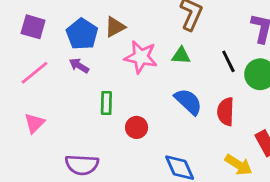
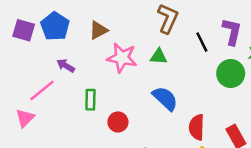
blue pentagon: (82, 34) -> (55, 26), moved
black line: (228, 61) -> (202, 42), moved
pink line: (34, 73) -> (42, 91), moved
red semicircle: (226, 112) -> (197, 127), moved

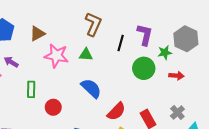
black line: (202, 42) -> (121, 43), turned 42
red semicircle: (197, 127) -> (116, 111), turned -138

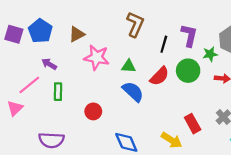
green triangle: (86, 55) -> (129, 66), moved
green rectangle: (31, 89) -> (58, 92), moved
red semicircle: (116, 111) -> (159, 76), moved

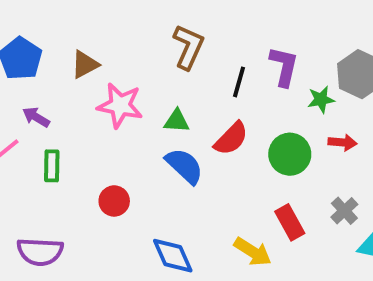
green circle: (188, 71) -> (290, 154), moved

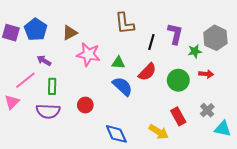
brown L-shape: (188, 47) -> (125, 23), turned 150
purple semicircle: (40, 252) -> (48, 111), moved

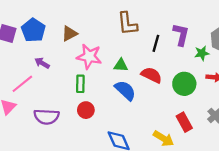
red semicircle: (147, 72) -> (151, 75), turned -108
green rectangle: (52, 86) -> (80, 84), moved

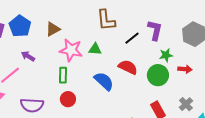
black line: (156, 43) -> (132, 38), turned 35
green star: (202, 53) -> (166, 55), moved
green triangle: (121, 65) -> (95, 49), moved

